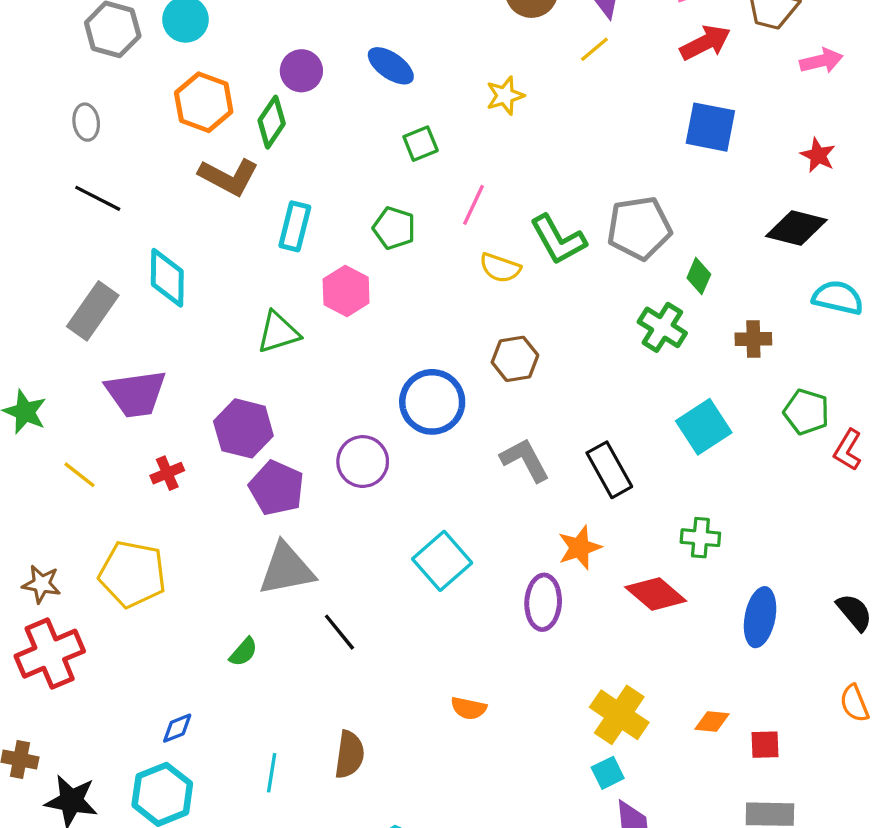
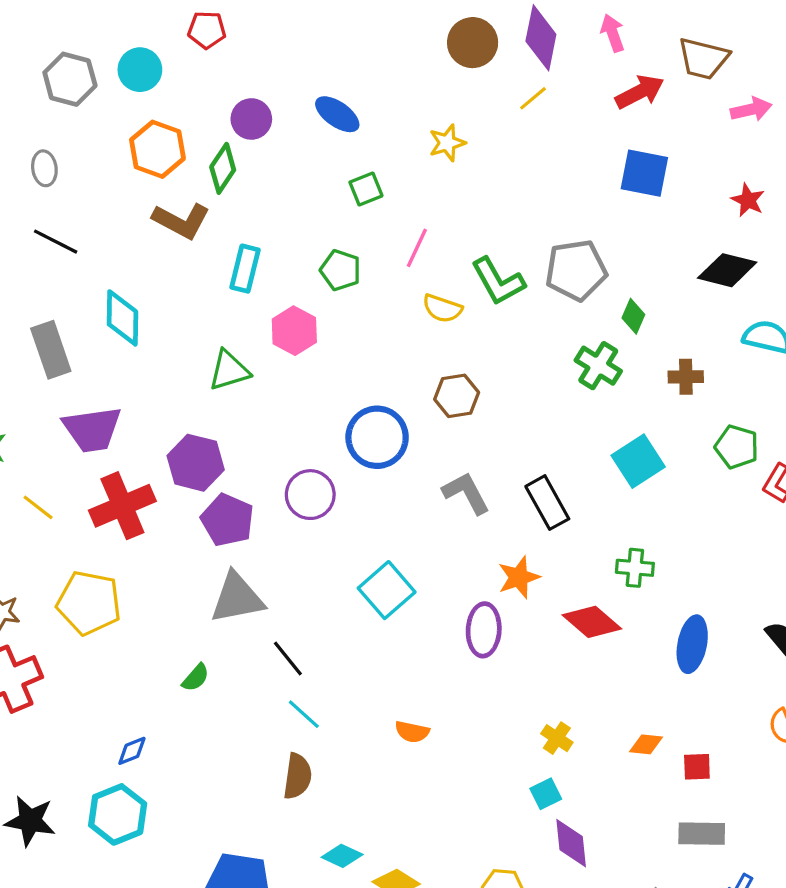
gray rectangle: (93, 311) -> (51, 350), turned -54
red cross: (167, 473) -> (122, 506), size x2.0
yellow cross: (619, 715) -> (557, 738), size x0.6
cyan line: (272, 773) -> (304, 714), moved, turned -57

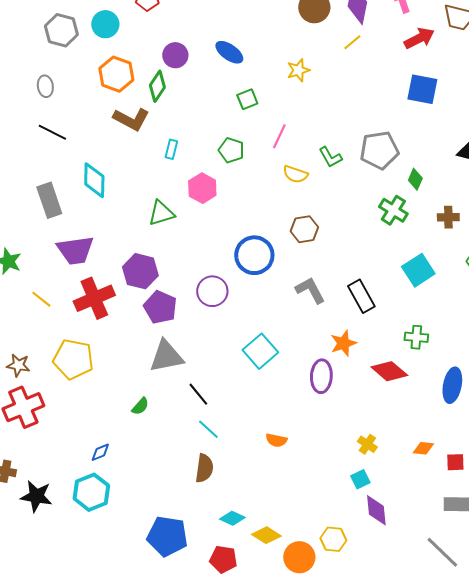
cyan rectangle: (245, 269) -> (171, 149), size x0.7
green L-shape: (498, 281) -> (330, 157), size x0.7

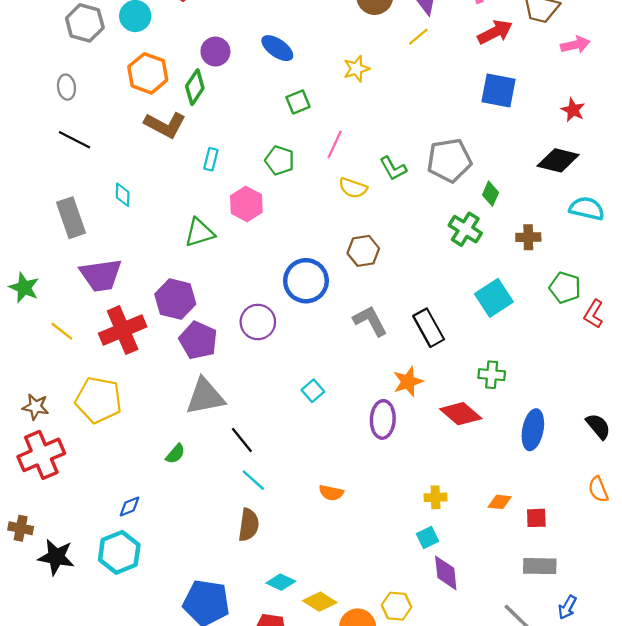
cyan diamond: (94, 180) -> (123, 195), size x0.6
cyan square: (260, 351) -> (313, 391), size x0.6
yellow cross: (367, 444) -> (435, 497), turned -36

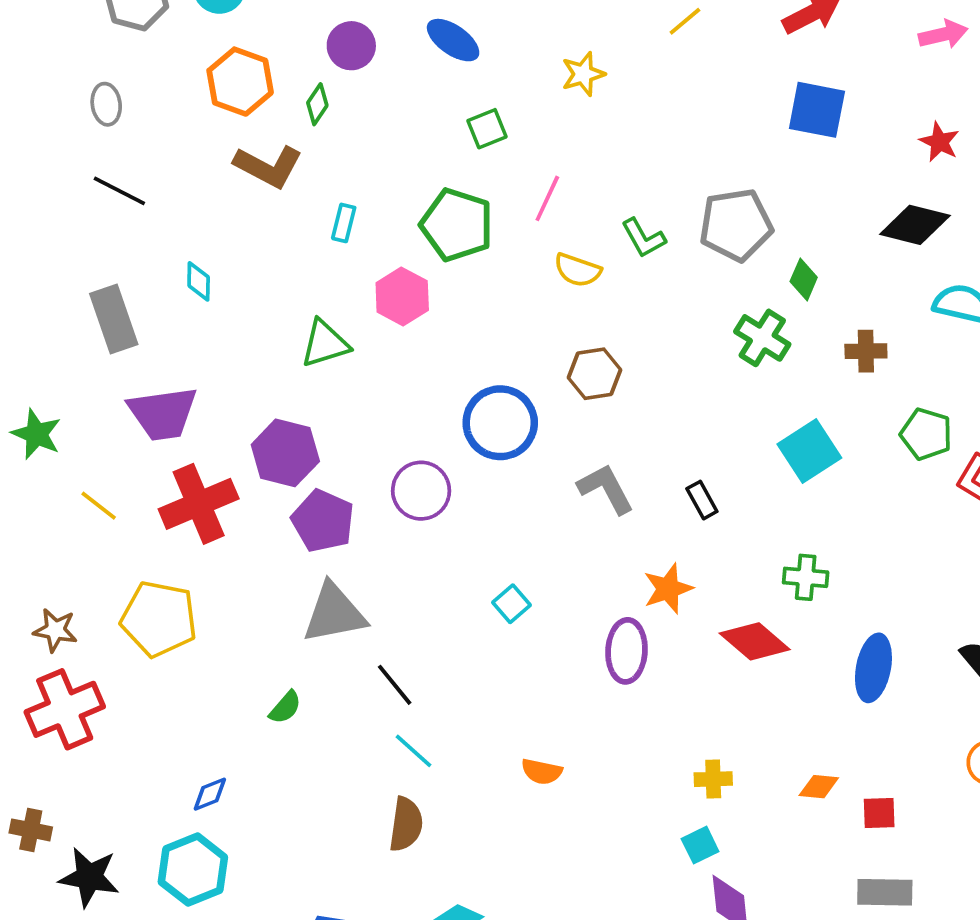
green diamond: (195, 87) -> (317, 104), size x0.7
green pentagon: (280, 160) -> (457, 225), size x1.5
black rectangle: (429, 328) -> (702, 500), size x0.6

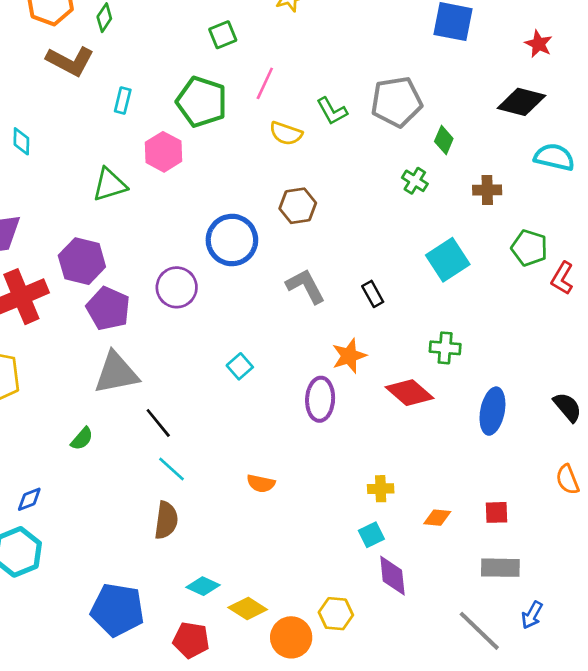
green cross: (762, 338) -> (415, 181), size x0.7
orange diamond: (819, 787) -> (437, 518), moved

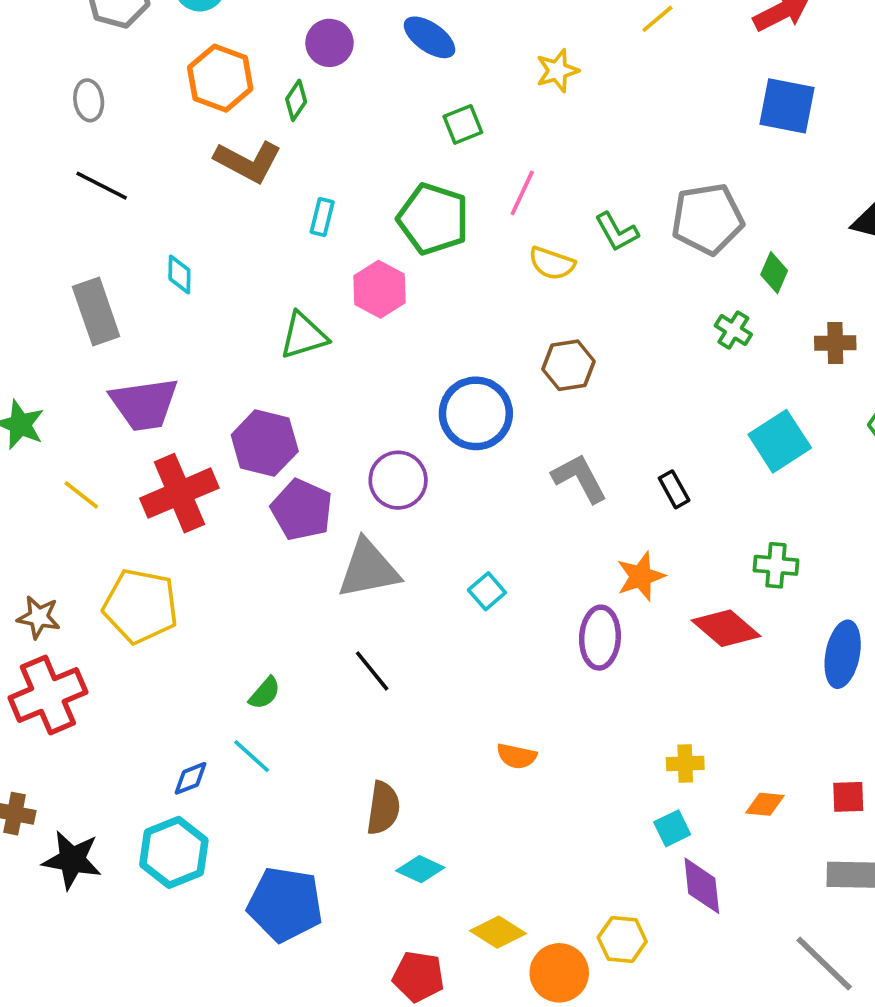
gray triangle: (116, 373) -> (368, 569), moved
cyan line: (171, 469) -> (252, 756), moved
cyan diamond: (203, 586) -> (420, 869), moved
blue pentagon: (117, 610) -> (285, 904), moved

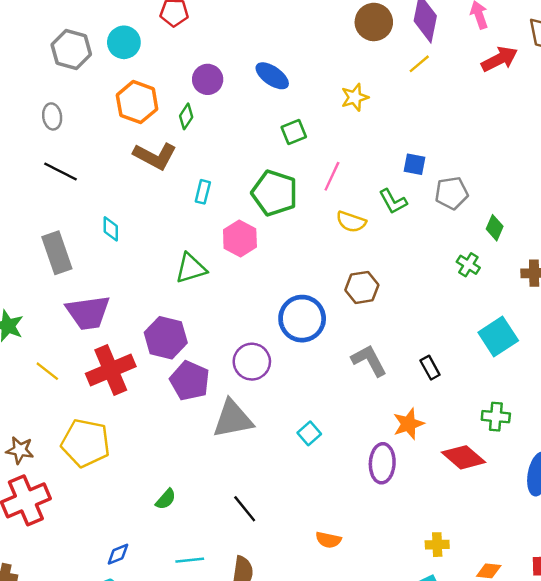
blue square: (787, 106) -> (414, 164), moved, size x0.6
gray pentagon: (707, 219) -> (452, 193), size x0.7
black line: (372, 671) -> (245, 509), moved
cyan line: (252, 756) -> (190, 560), moved, turned -48

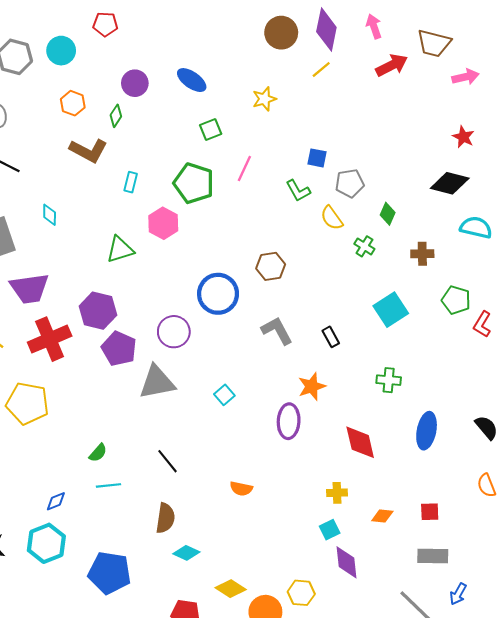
orange hexagon: (137, 102) -> (73, 103), size x0.7
yellow semicircle: (351, 222) -> (332, 218), moved, turned 35
red diamond: (464, 457) -> (360, 442), moved, turned 36
cyan line: (190, 560) -> (109, 485), moved

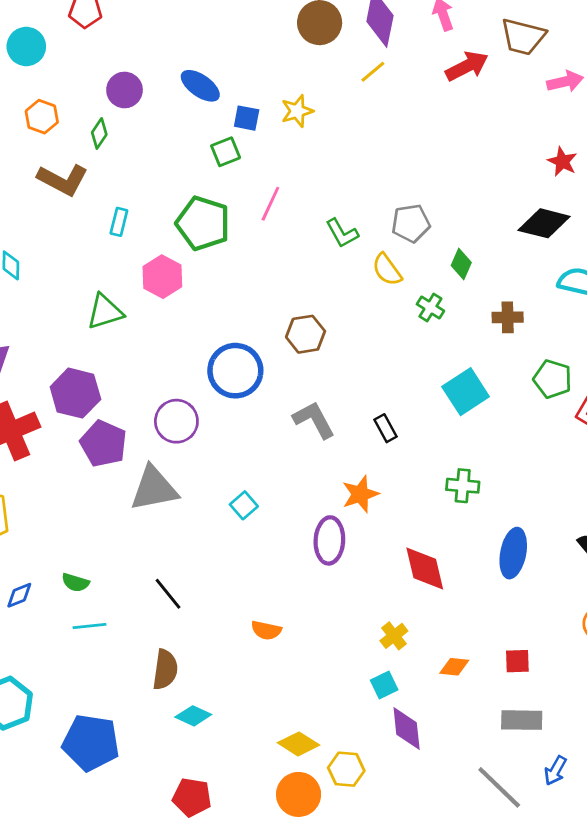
blue square: (317, 158) -> (247, 118), moved
green semicircle: (98, 453) -> (75, 583), turned 66
yellow cross: (337, 493) -> (394, 636), turned -36
blue diamond: (56, 501) -> (19, 595), moved
yellow diamond: (231, 589) -> (299, 744), moved

